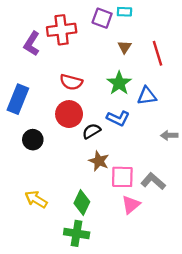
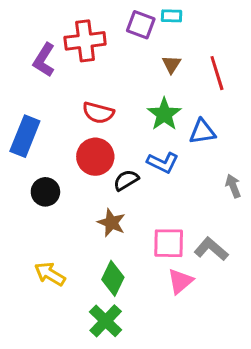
gray arrow: (169, 135) -> (233, 186), turned 70
brown star: (99, 161) -> (111, 223), moved
green cross: (77, 233) -> (106, 321), turned 35

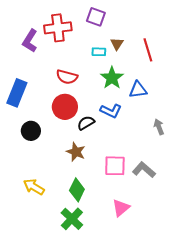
cyan rectangle: (172, 16) -> (99, 52), moved
pink triangle: (180, 281) -> (121, 208), moved

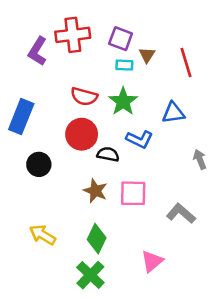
purple square: (96, 17) -> (121, 39), moved
green star: (112, 78) -> (123, 102), moved
black semicircle: (86, 123) -> (108, 154), turned 42
pink square: (115, 166) -> (133, 193), moved

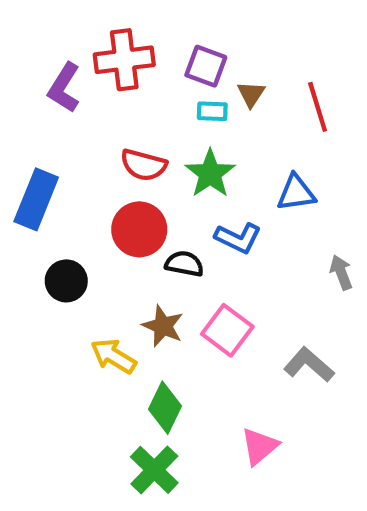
pink square: (133, 193) -> (227, 330), turned 36
yellow arrow: (43, 235) -> (113, 356), moved

